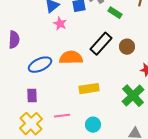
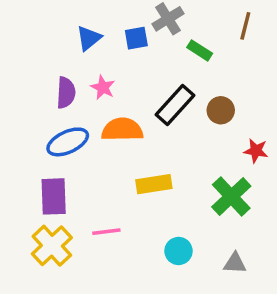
pink star: (60, 24) -> (103, 87), moved
purple semicircle: (14, 40) -> (66, 93), moved
purple rectangle: (32, 96) -> (54, 196), size x1.5
cyan circle: (93, 125) -> (179, 251), moved

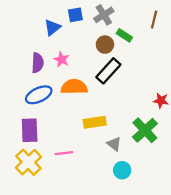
blue square: (136, 38) -> (75, 15), moved
brown circle: (221, 110) -> (105, 45), moved
cyan circle: (179, 251) -> (122, 170), moved
gray triangle: (235, 263) -> (114, 144), moved, turned 35

